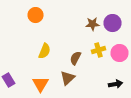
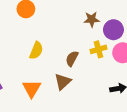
purple circle: (112, 23) -> (113, 30), moved

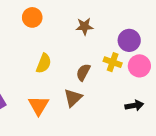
brown star: (92, 19) -> (85, 26), moved
yellow cross: (98, 49) -> (113, 62), turned 35

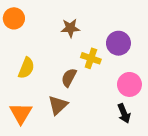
yellow cross: (113, 62) -> (91, 58), moved
pink circle: (139, 66) -> (129, 84), moved
black arrow: (134, 105) -> (124, 113), turned 78

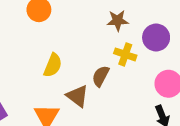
brown star: (70, 28) -> (118, 21), moved
brown triangle: (58, 105) -> (77, 96), moved, turned -40

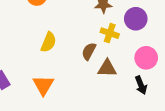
brown triangle: (77, 96) -> (107, 68), moved, turned -36

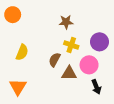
purple circle: (136, 19) -> (99, 42), moved
pink circle: (146, 58) -> (89, 65), moved

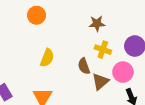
brown semicircle: (55, 60) -> (84, 66), turned -48
brown triangle: (69, 73) -> (100, 82), turned -42

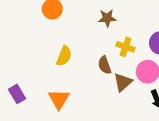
brown star: (97, 24) -> (107, 18), moved

